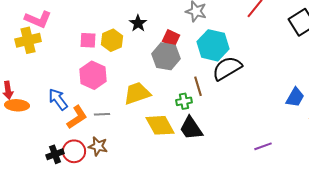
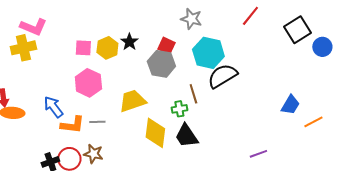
black star: (138, 23) -> (129, 42), moved
orange L-shape: (77, 117) -> (72, 125), turned 40
yellow diamond: (160, 125) -> (155, 133), turned 36

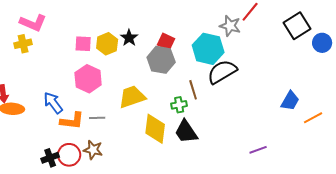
gray star: (191, 19) -> (230, 26), moved
yellow cross: (23, 48) -> (23, 44), size x0.7

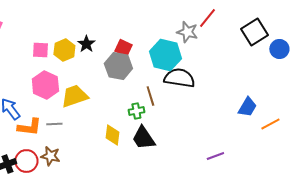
black semicircle: (222, 72) -> (179, 78), turned 40
yellow trapezoid: (132, 97) -> (74, 96), moved
yellow diamond: (155, 129) -> (112, 135), size x0.7

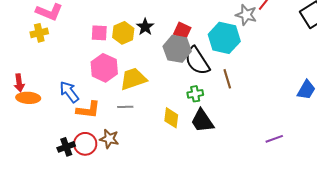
black semicircle: (179, 78) -> (197, 61), moved, turned -132
brown line: (150, 96) -> (227, 79), moved
gray line: (54, 124) -> (125, 107), moved

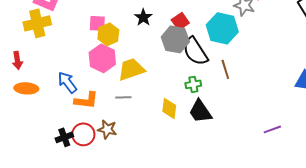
red square: (182, 31) -> (180, 21), turned 30
yellow cross: (39, 33) -> (37, 23), size x1.5
yellow hexagon: (123, 33) -> (108, 34), moved
red arrow: (19, 83) -> (17, 60), moved

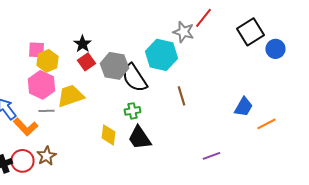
red square: (180, 21) -> (86, 62), moved
brown line: (225, 69) -> (181, 96), moved
gray line: (123, 97) -> (46, 111), moved
orange L-shape: (86, 100) -> (25, 127), turned 40
brown star: (107, 129) -> (46, 156), turned 30

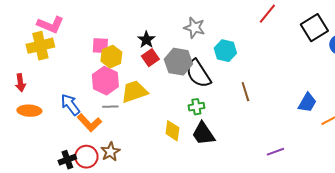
gray star: (183, 32) -> (194, 28), moved
cyan hexagon: (161, 55) -> (225, 51), size x0.7

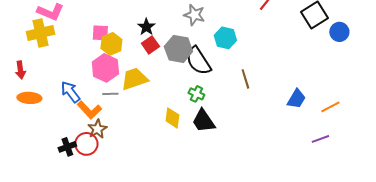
blue trapezoid: (307, 103) -> (296, 99), moved
green cross: (196, 107) -> (196, 94), turned 35
brown star: (110, 152) -> (97, 129), moved
purple line: (275, 152) -> (320, 139), moved

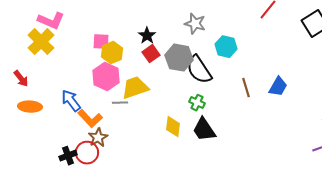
yellow cross: (40, 33) -> (41, 42), turned -32
red arrow: (20, 70) -> (21, 79), turned -30
gray line: (110, 94) -> (120, 103), moved
blue trapezoid: (296, 99) -> (278, 87), moved

